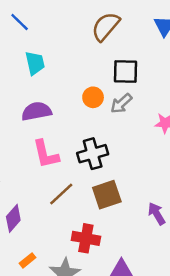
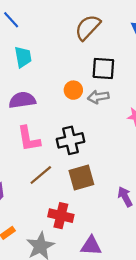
gray arrow: (121, 104) -> (98, 97), turned 30

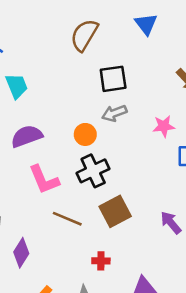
orange circle: (73, 90) -> (85, 134), moved
brown line: (41, 175) -> (67, 219), turned 75
red cross: (61, 216) -> (101, 261), size x0.6

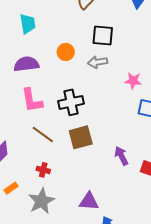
orange circle: (85, 134) -> (66, 52), moved
red cross: (101, 261) -> (43, 170), moved

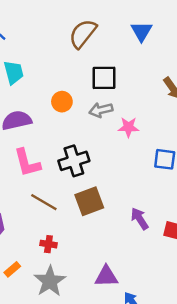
pink star: (133, 81) -> (128, 127), moved

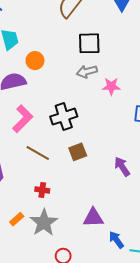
orange circle: (62, 102) -> (35, 61), moved
pink L-shape: (27, 163) -> (23, 119), turned -120
brown square: (89, 201) -> (78, 152), size x0.7
orange rectangle: (12, 269) -> (17, 219), moved

